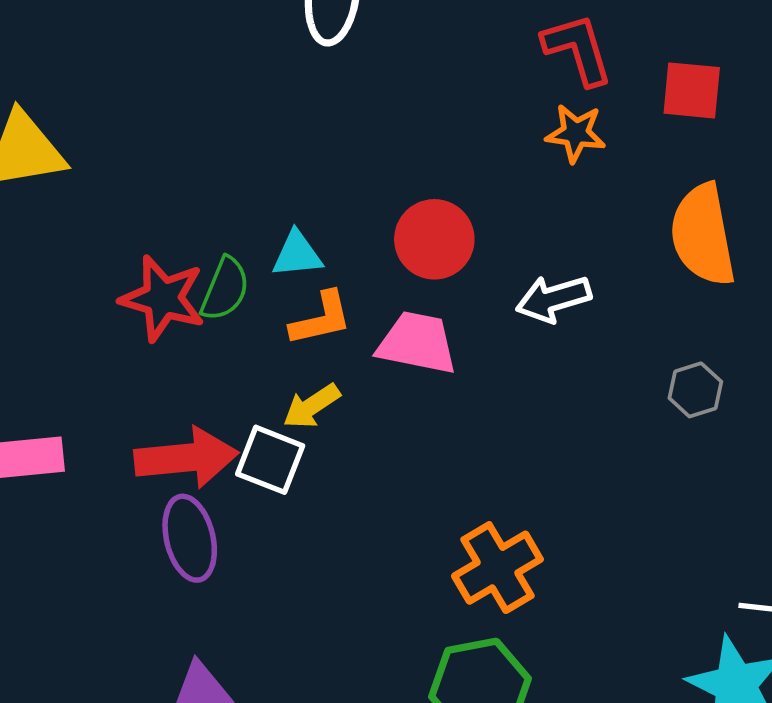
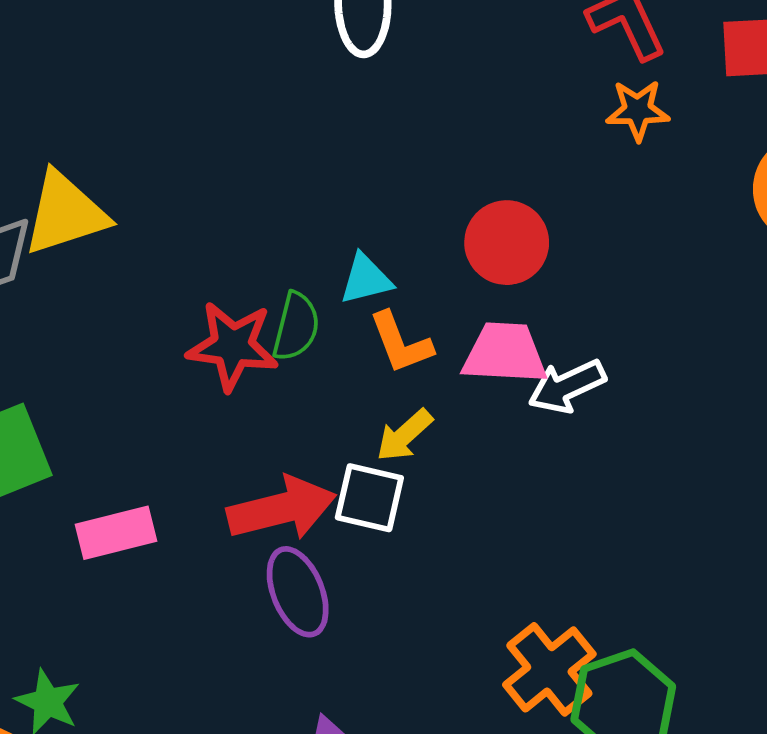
white arrow: (553, 299) -> (567, 386), moved
orange L-shape: (321, 319) -> (401, 343), turned 90
orange cross: (497, 568) -> (549, 669), moved

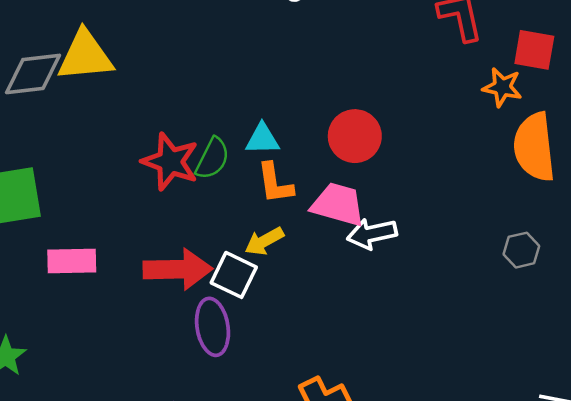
orange star: (638, 110) -> (502, 87), moved
purple ellipse: (298, 592) -> (213, 327), moved

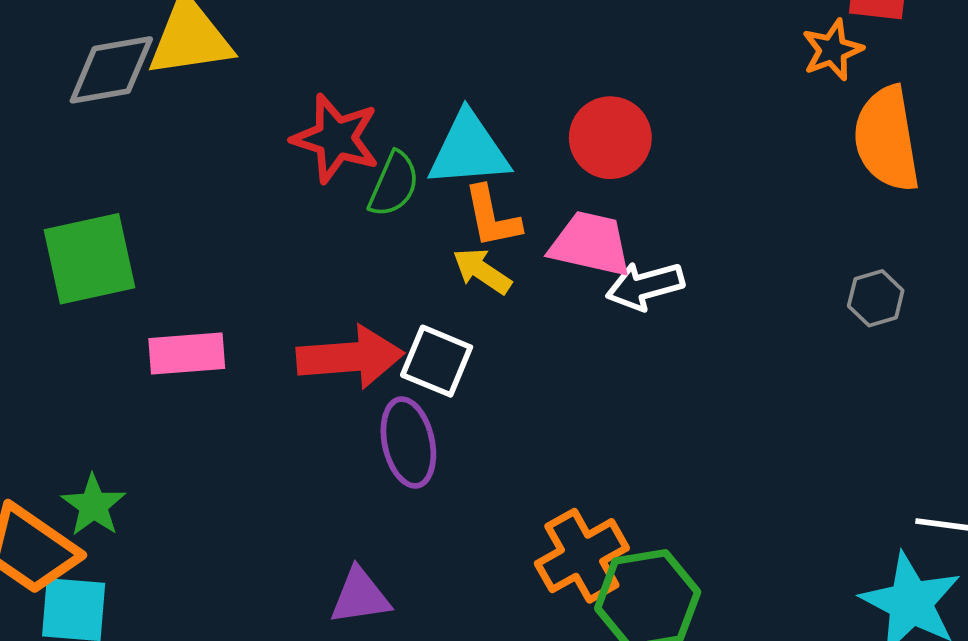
orange star: (502, 87) -> (832, 50), turned -30
cyan triangle: (262, 139) -> (469, 150), size x1.6
red star: (170, 162) -> (336, 138), moved
yellow arrow: (264, 241) -> (482, 271), moved, turned 66

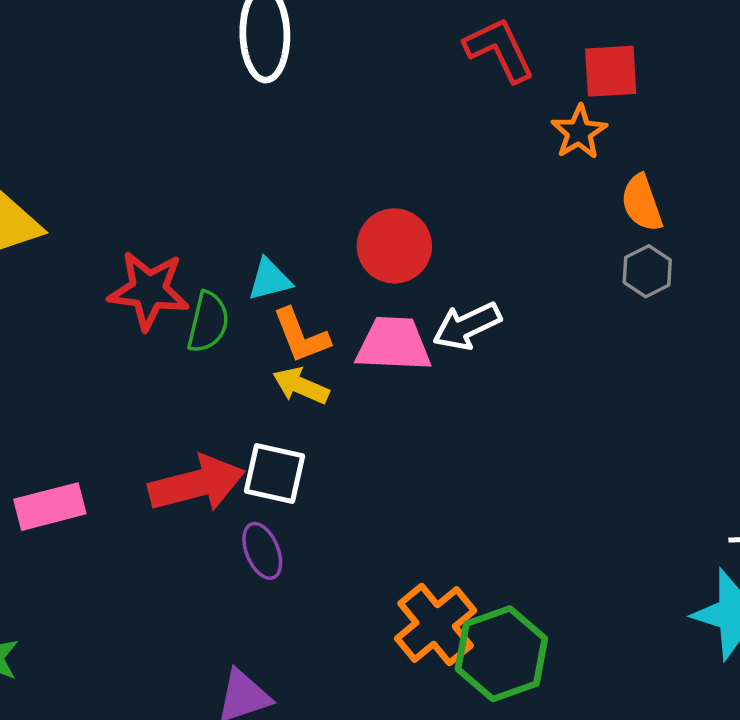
orange semicircle: (887, 139) -> (642, 203), size x0.6
cyan triangle: (469, 150) -> (270, 280), size x0.6
white arrow: (645, 286) -> (467, 326), moved
gray hexagon: (876, 298) -> (647, 271), moved
purple ellipse: (408, 443) -> (262, 551), size x0.7

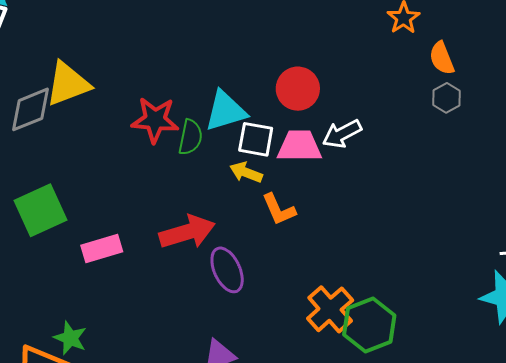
cyan triangle: (270, 280) -> (226, 111), size x1.6
orange L-shape: (301, 336) -> (279, 209), moved
white square: (274, 474) -> (256, 139), moved
purple ellipse: (262, 551) -> (227, 270), size x1.4

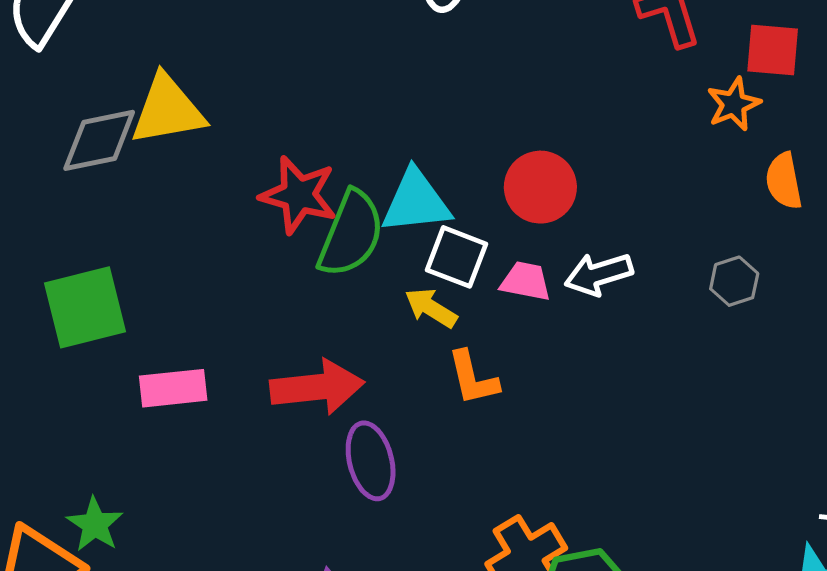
gray hexagon: (446, 98) -> (734, 281), moved
green semicircle: (190, 137) -> (351, 234), size x1.5
pink trapezoid: (299, 146) -> (526, 281), size x0.7

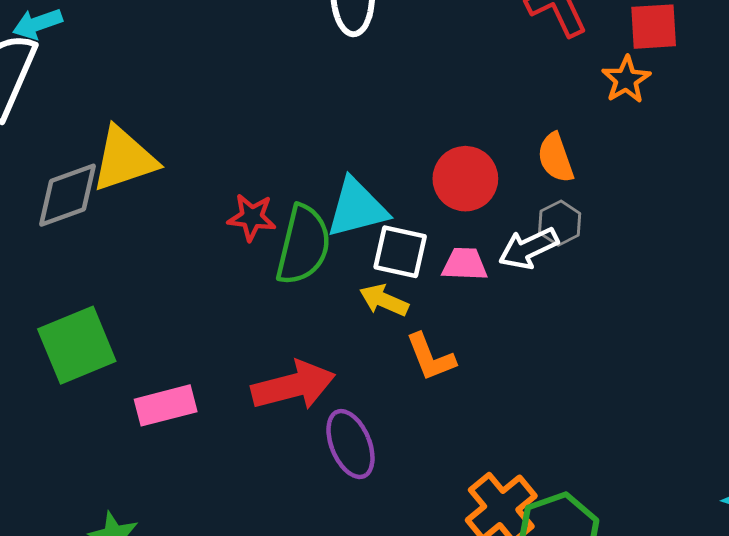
orange semicircle: (784, 181) -> (556, 158), moved
red star: (299, 195) -> (252, 217), size x0.7
gray hexagon: (734, 281) -> (560, 223), moved

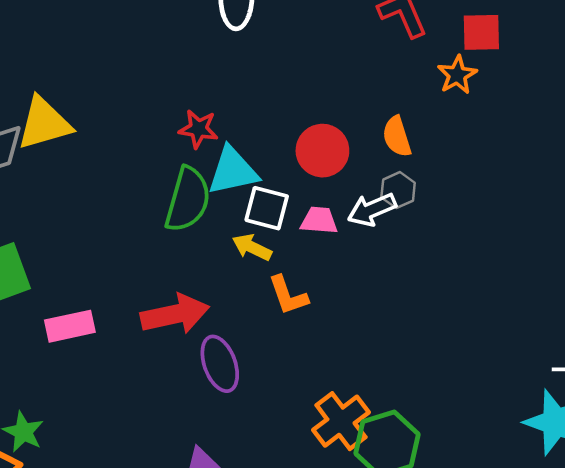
red star: (252, 217) -> (198, 129), moved

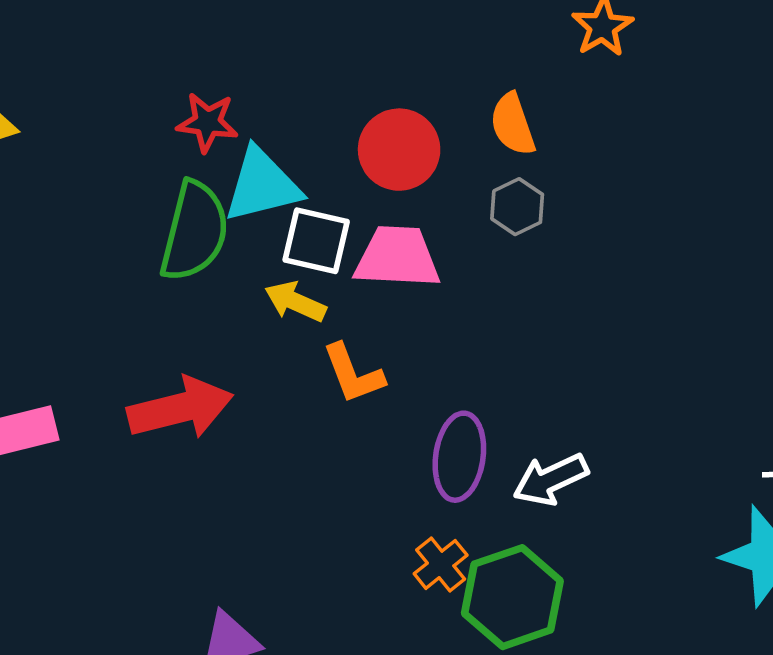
white arrow: (372, 210) -> (551, 479), moved
pink trapezoid: (319, 220) -> (397, 257), size x1.5
purple ellipse: (220, 364) -> (459, 457), moved, turned 30
orange cross: (341, 421) -> (441, 564), size x0.6

